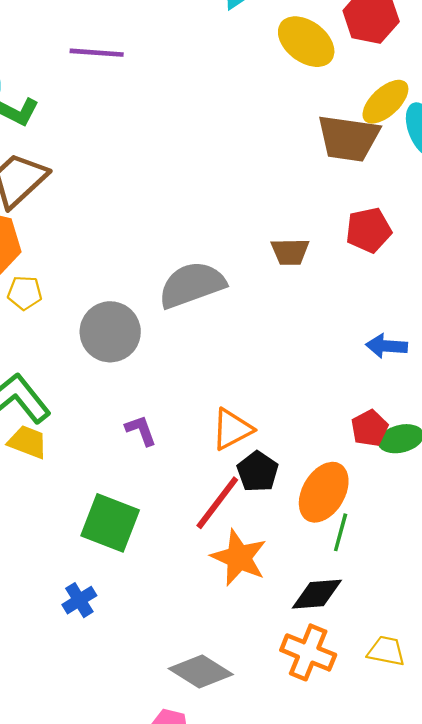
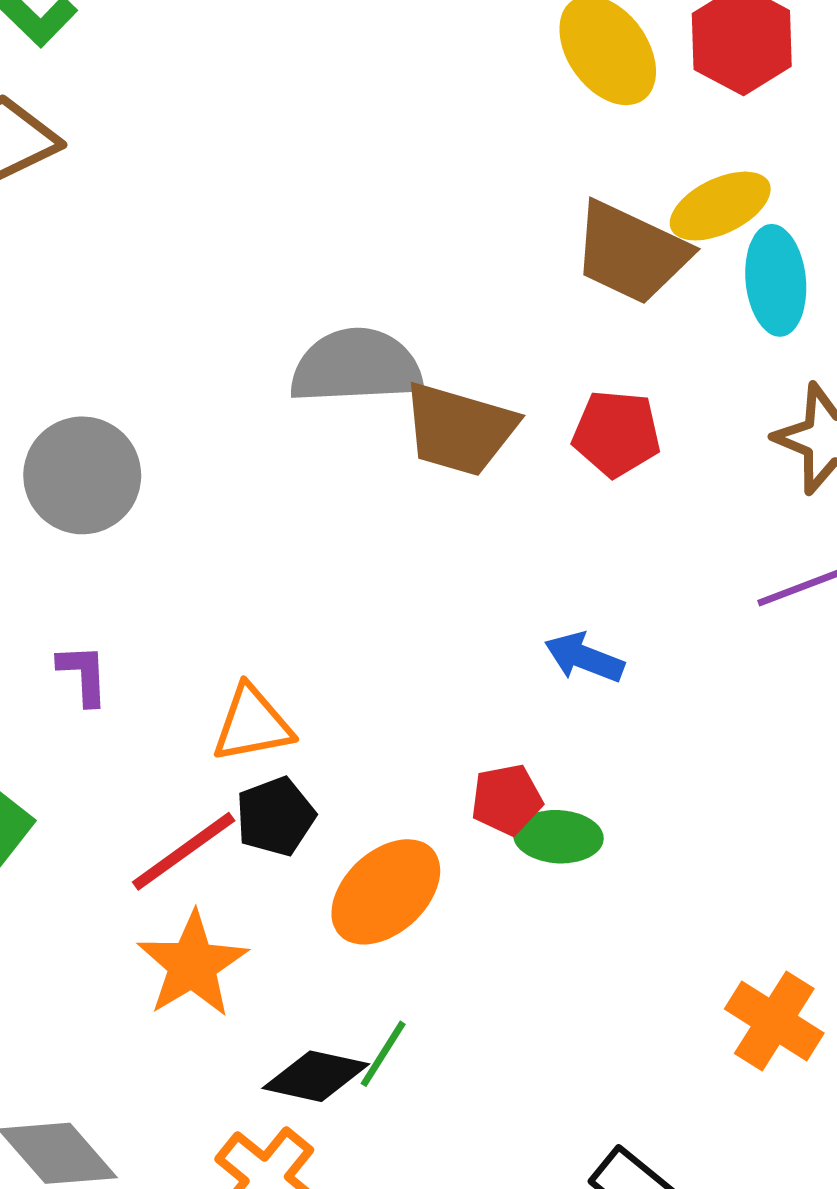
brown trapezoid: (290, 252) -> (459, 429), size x1.6
gray semicircle: (192, 285) -> (356, 366), moved
green line: (341, 532) -> (383, 1054), moved

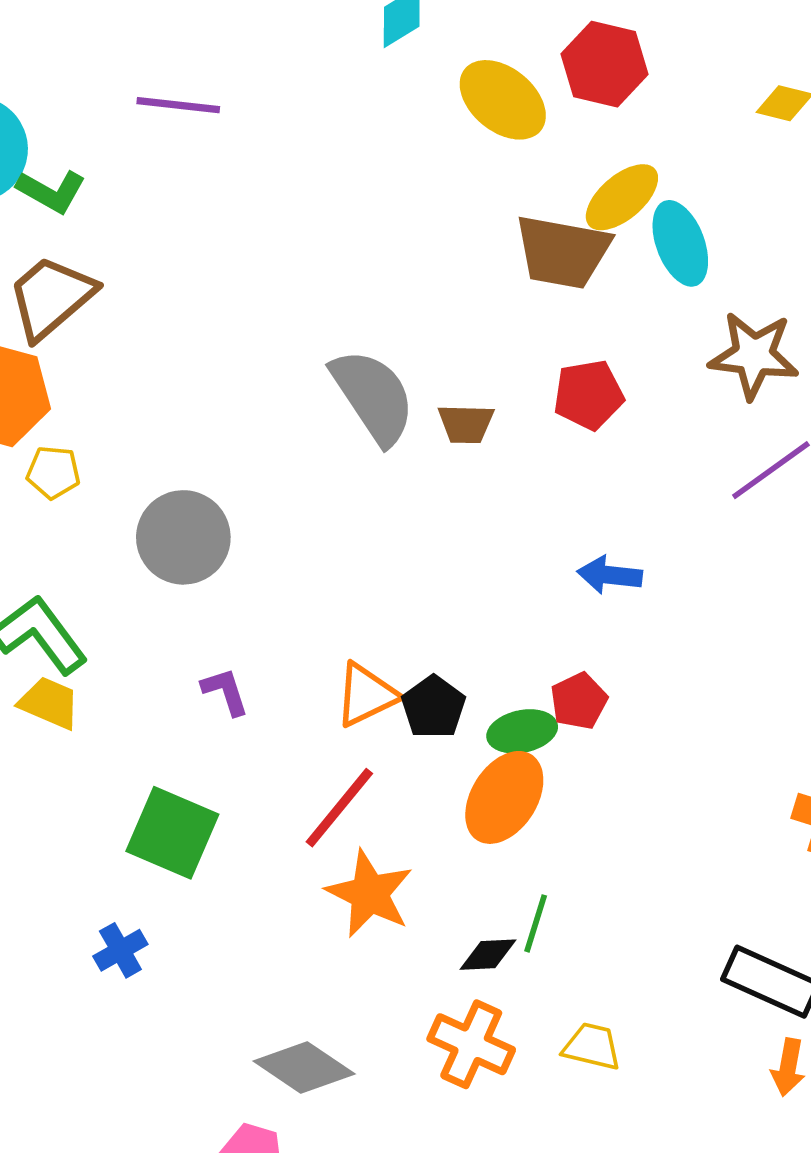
gray semicircle: (356, 366) -> (373, 396), turned 74
brown trapezoid: (459, 429) -> (466, 424), size x0.6
black pentagon: (275, 817) -> (433, 707), moved
green ellipse: (558, 837) -> (522, 731), moved
black diamond: (316, 1076) -> (488, 955), size x0.7

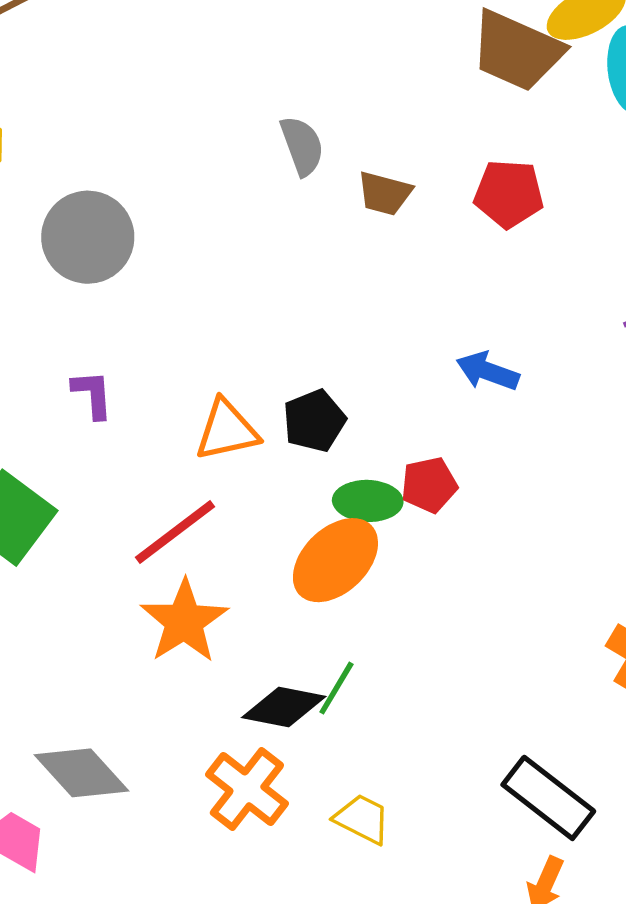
gray semicircle: (373, 396) -> (302, 146), size x0.6
black pentagon: (433, 707) -> (314, 421), moved
black diamond: (488, 955) -> (284, 707), size x1.4

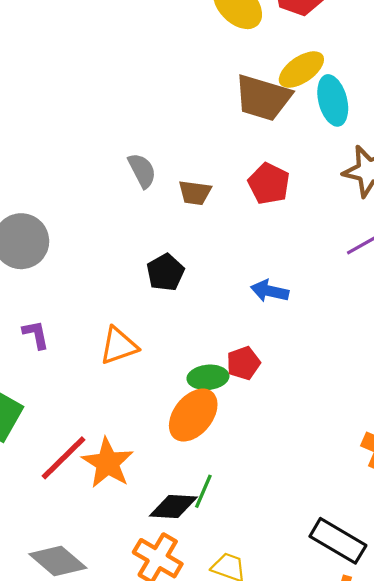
red pentagon: (509, 194) -> (269, 184), turned 30
black pentagon: (314, 421) -> (165, 272), moved
red line: (175, 532) -> (64, 458), moved

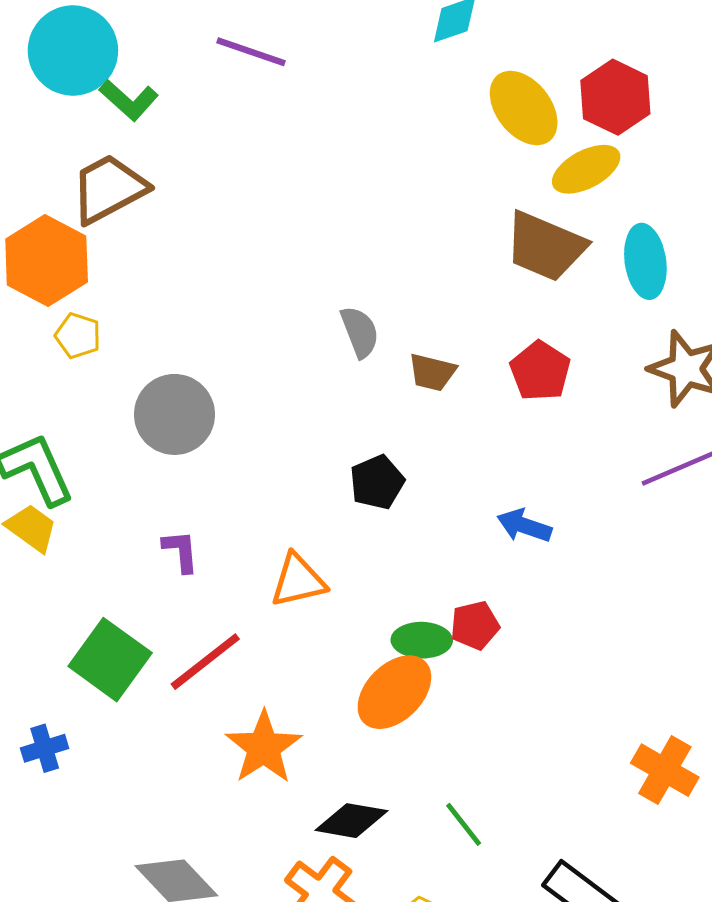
yellow ellipse: (301, 70) -> (586, 169), moved
red line: (64, 458) -> (205, 662), moved
green line: (203, 491) -> (464, 824), moved, turned -68

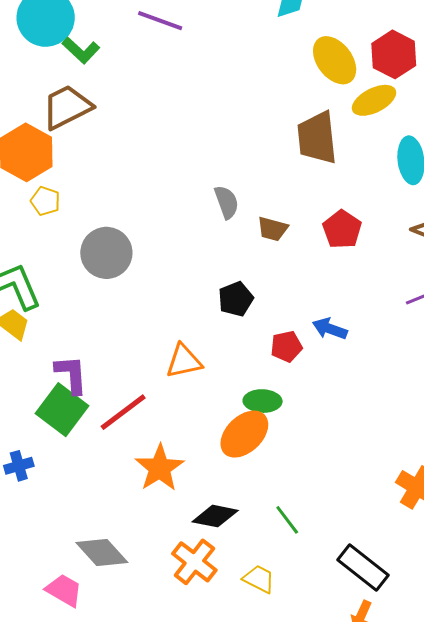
brown trapezoid: (545, 246) -> (317, 138), moved, turned 60
purple L-shape: (181, 551) -> (71, 375), moved, size x1.4
red pentagon: (475, 625) -> (286, 347), moved

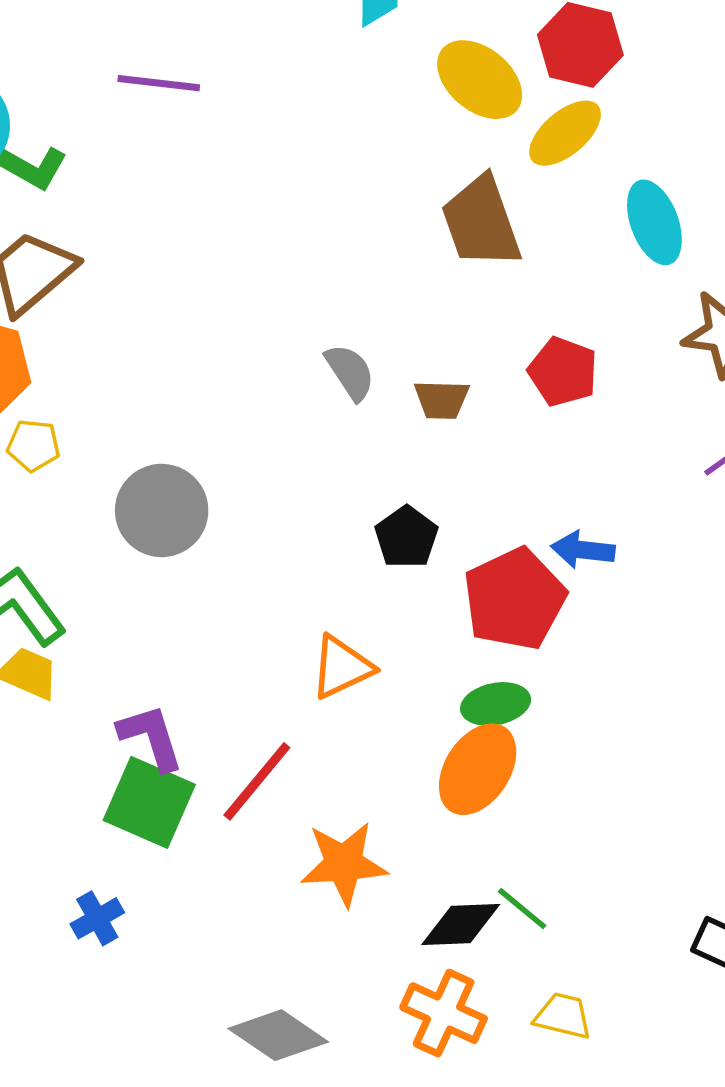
red pentagon: (286, 347) -> (514, 599), size x1.8
orange star: (160, 468) -> (344, 864), turned -30
green line: (287, 520) -> (522, 909), moved

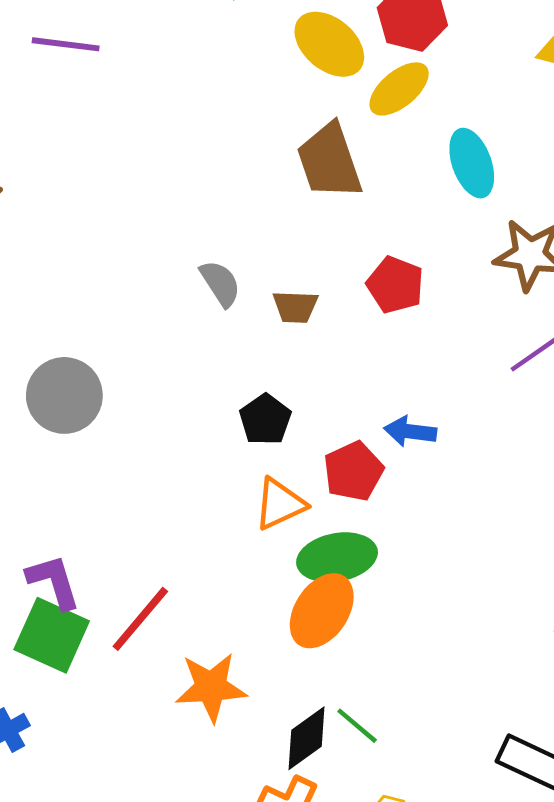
red pentagon: (514, 599) -> (353, 471), size x0.7
orange triangle: (342, 667) -> (280, 504), moved
green ellipse: (496, 704) -> (337, 557), size x1.4
black diamond: (461, 924) -> (307, 738), turned -34

